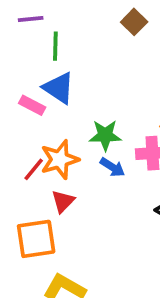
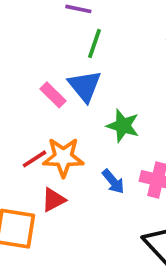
green star: (105, 135) -> (123, 126), moved

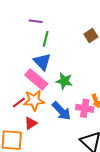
pink rectangle: (53, 95) -> (36, 79), moved, size x1.6
blue arrow: (113, 181) -> (61, 111), size x1.5

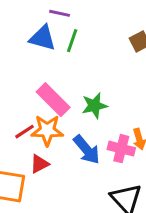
blue triangle: (42, 62) -> (42, 38), moved, turned -36
green star: (64, 81) -> (94, 106), turned -30

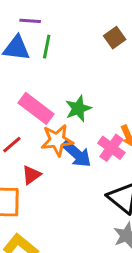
orange star: (47, 130) -> (57, 140), moved
pink cross: (121, 149) -> (111, 148), turned 30

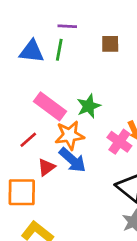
purple line: (30, 21) -> (67, 26), moved
brown square: (115, 38) -> (110, 44), moved, turned 36
blue arrow: (77, 154) -> (73, 160), moved

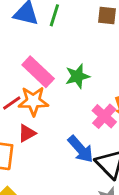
orange star: (70, 135) -> (33, 101), moved
blue arrow: (73, 160) -> (81, 149), moved

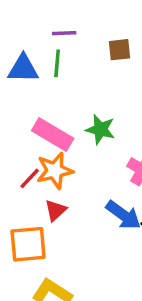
green star: (77, 76) -> (100, 129), turned -30

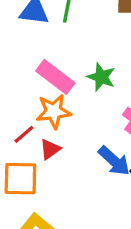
red line: (30, 178) -> (24, 134), moved

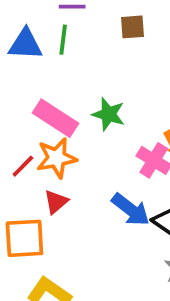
red line: (24, 134) -> (23, 166), moved

